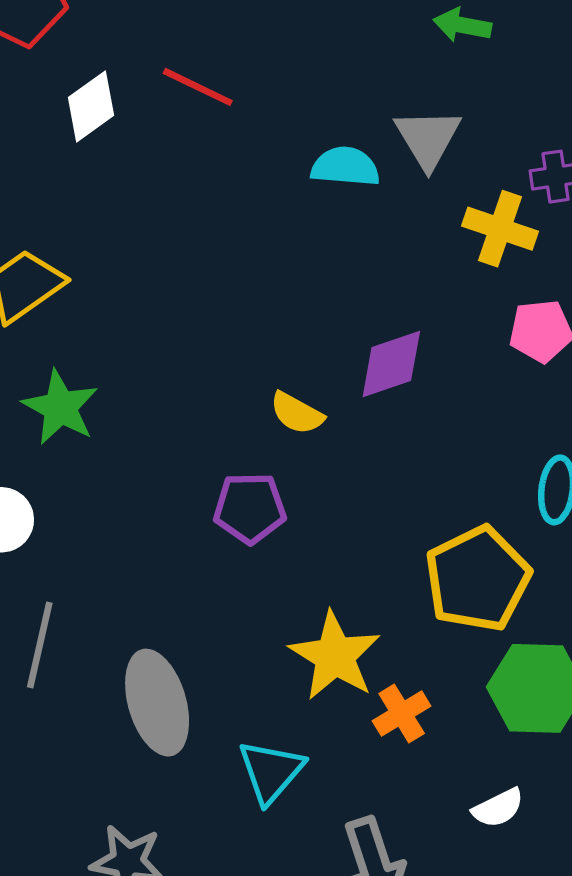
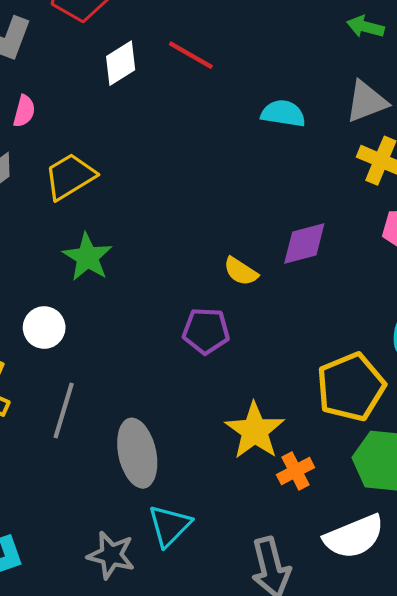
gray triangle: (428, 138) -> (367, 101), moved, turned 36
cyan triangle: (271, 771) -> (169, 526), moved
white semicircle: (498, 808) -> (354, 537), size x1.8

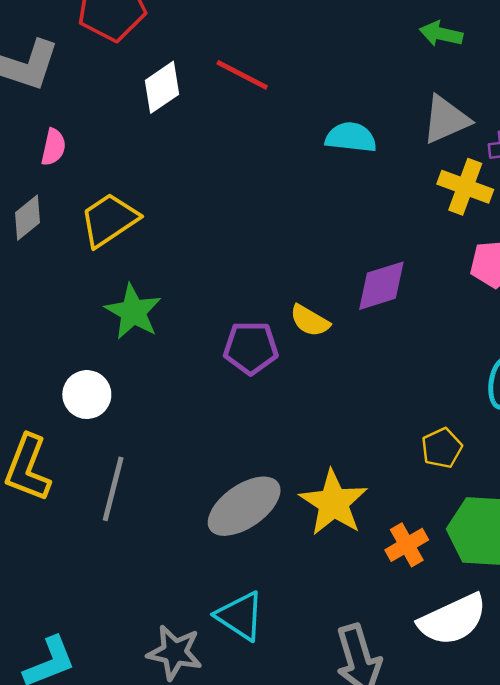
purple pentagon: (206, 331) -> (251, 348), moved
yellow pentagon: (351, 387) -> (442, 448), size x0.5
gray ellipse: (137, 453) -> (244, 506), moved, turned 70
orange cross: (295, 471) -> (407, 545), moved
cyan triangle: (169, 526) -> (240, 616), turned -39

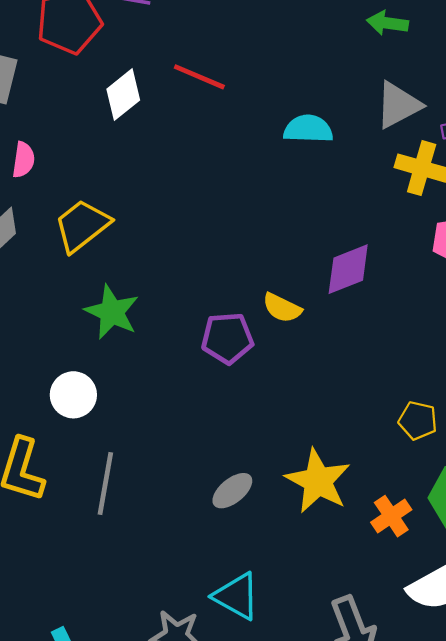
yellow pentagon: (442, 448) -> (418, 421), turned -30
gray ellipse: (244, 506) -> (232, 491), size x0.6

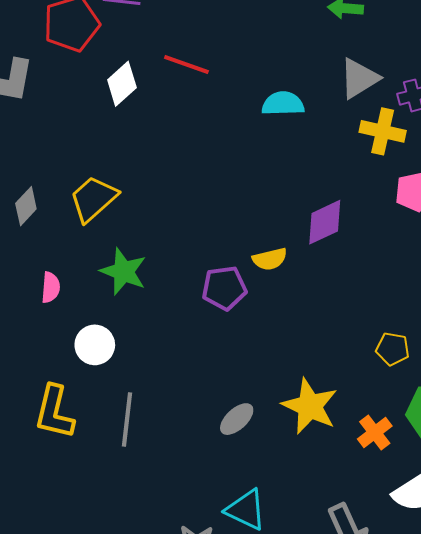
pink semicircle: (23, 160) -> (51, 287), moved
yellow semicircle: (282, 308) -> (270, 259), turned -36

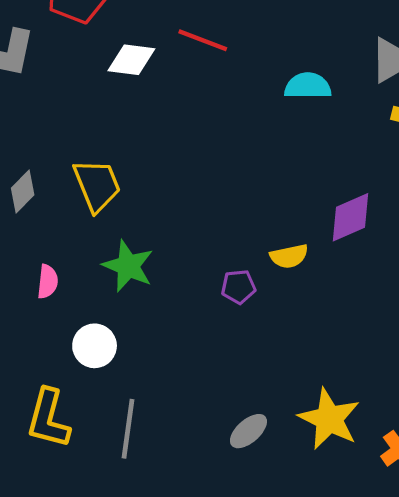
white diamond: (122, 84) -> (131, 60), turned 48
yellow trapezoid: (93, 199) -> (97, 185), turned 108
purple pentagon: (224, 288) -> (238, 287), size x0.7

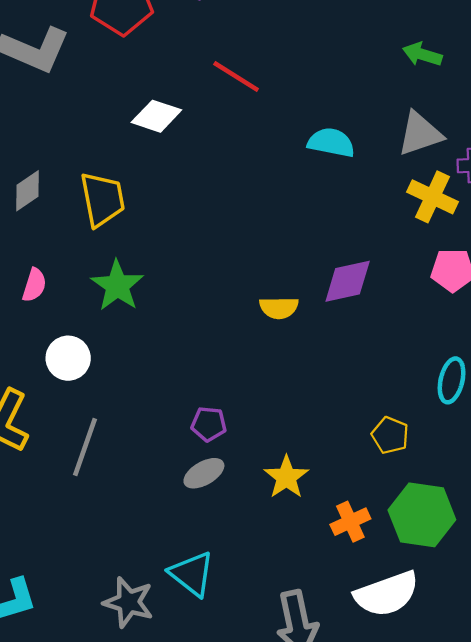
white diamond: (131, 60) -> (156, 116), moved
purple pentagon: (238, 287) -> (209, 424), moved
yellow star: (329, 419) -> (286, 477), size x0.7

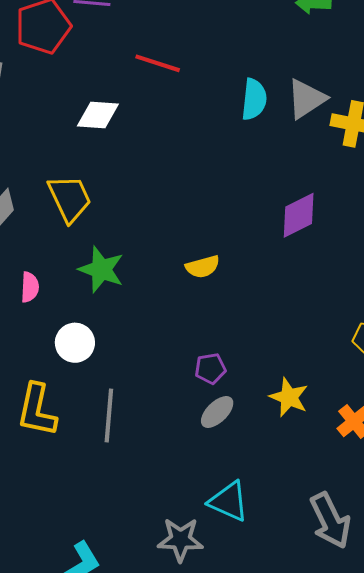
gray triangle: (420, 134) -> (306, 99), moved
cyan semicircle: (331, 142) -> (254, 99), turned 99
yellow semicircle: (279, 308) -> (203, 267), moved

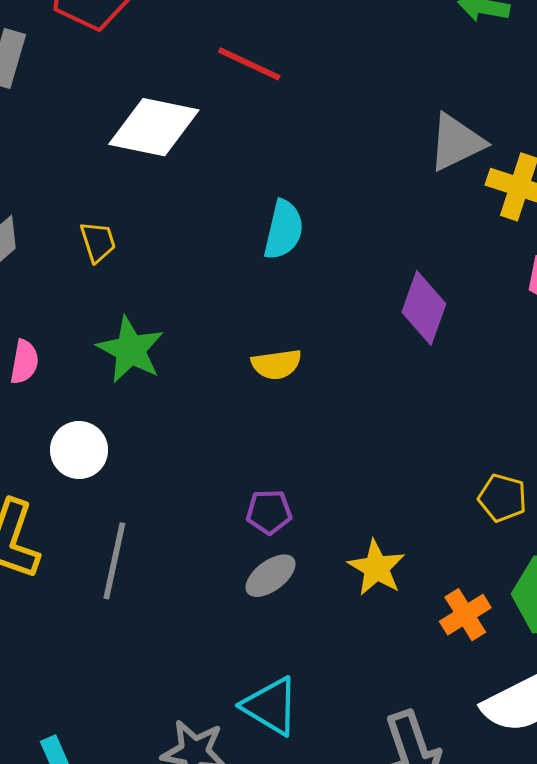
cyan semicircle: (254, 99) -> (284, 230), moved
white diamond: (98, 115) -> (154, 127), size x1.4
yellow trapezoid: (70, 198) -> (98, 242), size x0.6
purple diamond: (299, 215) -> (424, 308), turned -51

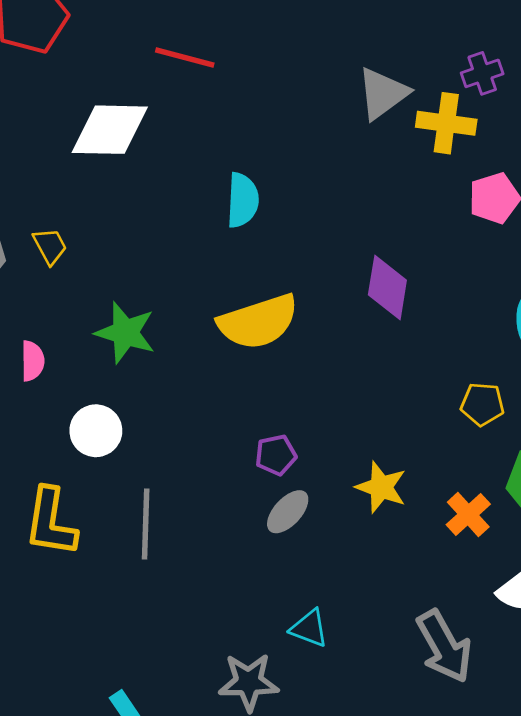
yellow trapezoid: (98, 242) -> (50, 246), moved
purple diamond: (424, 308) -> (387, 287), moved
yellow semicircle: (276, 364) -> (258, 322), size x1.8
cyan triangle: (271, 706) -> (309, 628), size x0.7

